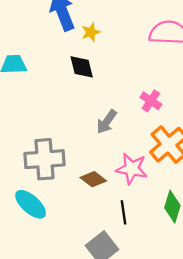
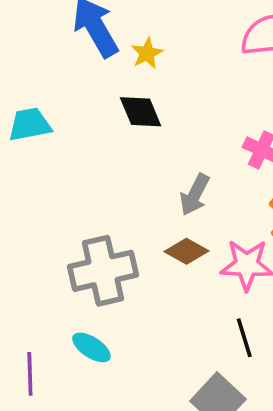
brown diamond: (93, 179) -> (186, 251), moved
cyan ellipse: (31, 204) -> (91, 347), size x0.7

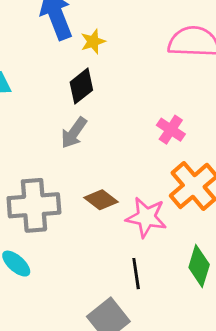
black diamond: (141, 112) -> (81, 86), turned 66
gray arrow: (195, 195) -> (74, 133), moved

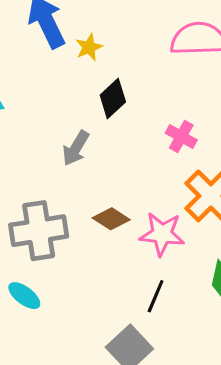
black diamond: (81, 86) -> (113, 99), moved
black line: (136, 274) -> (156, 296), turned 36

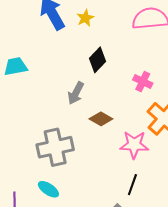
yellow star: (89, 47) -> (85, 18), moved
brown diamond: (111, 219) -> (101, 119), moved

